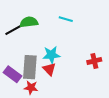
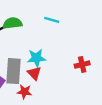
red star: (31, 88) -> (24, 92), moved

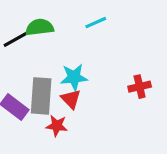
cyan line: (52, 20) -> (96, 23), turned -40

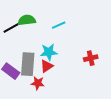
cyan line: (96, 23) -> (59, 25), moved
red triangle: (71, 99) -> (47, 66), turned 40

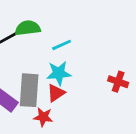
cyan line: (59, 25) -> (62, 45), moved
red cross: (91, 58) -> (118, 82), turned 32

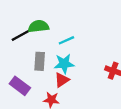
gray rectangle: (29, 90) -> (40, 61), moved, size x0.7

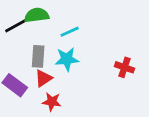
red triangle: (62, 80) -> (44, 78), moved

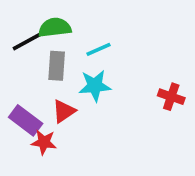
gray rectangle: (38, 56) -> (57, 66), moved
red star: (52, 102) -> (44, 142), moved

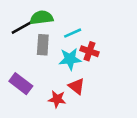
red cross: (171, 97) -> (89, 51), moved
red triangle: (64, 111) -> (77, 86), moved, turned -48
red star: (44, 142) -> (57, 99), moved

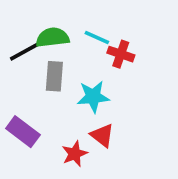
cyan line: (73, 33) -> (97, 37), moved, turned 48
red cross: (89, 51) -> (121, 54), moved
red star: (57, 99) -> (75, 154), turned -30

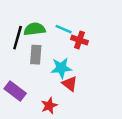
black line: (27, 50) -> (18, 38), turned -45
red triangle: (102, 135) -> (70, 84), moved

